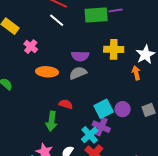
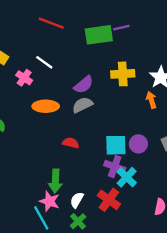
white line: (57, 20) -> (44, 62), moved
purple semicircle: (80, 56) -> (84, 85), turned -36
cyan square: (104, 109) -> (116, 145), turned 30
green arrow: (52, 121) -> (55, 181), moved
cyan cross: (90, 135) -> (127, 177), moved

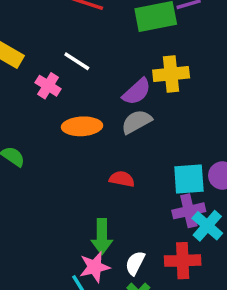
yellow cross: (123, 74) -> (171, 74), moved
purple cross: (115, 167) -> (189, 211), turned -30
red cross: (109, 200) -> (183, 261), turned -35
pink star: (50, 201) -> (95, 267), turned -30

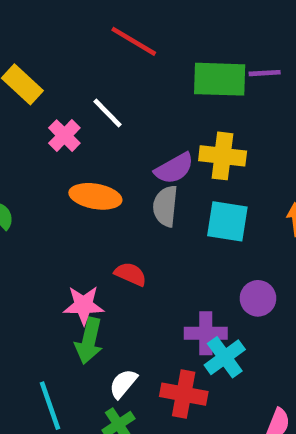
gray semicircle: (136, 122) -> (165, 206), turned -68
cyan square: (189, 179) -> (227, 221), moved
pink star: (95, 267) -> (84, 305), moved

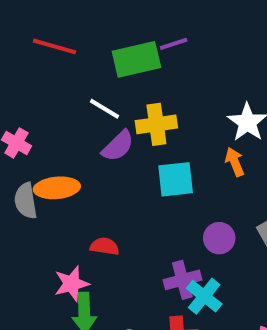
white line: (108, 113) -> (104, 109), moved
gray semicircle: (165, 206) -> (26, 201), moved

